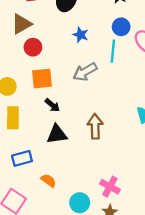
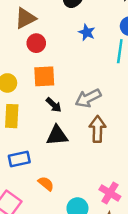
gray arrow: (85, 72) -> (88, 98), moved

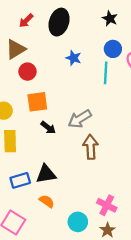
black triangle: (57, 135) -> (46, 174), moved

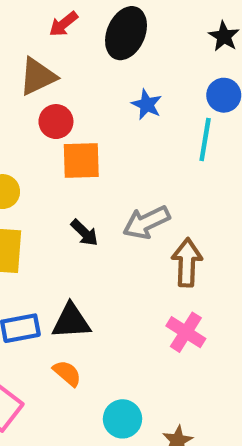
orange square: (37, 102) -> (81, 161), moved
brown arrow: (91, 147) -> (187, 262), moved
pink cross: (107, 205) -> (186, 332), moved

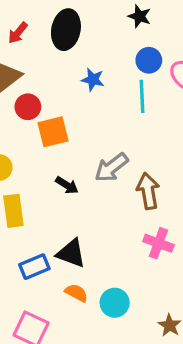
black triangle: (71, 321) -> (71, 253), turned 36
cyan circle: (123, 419) -> (115, 303), moved

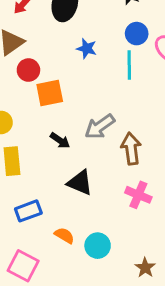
black triangle: (71, 253) -> (80, 183), moved

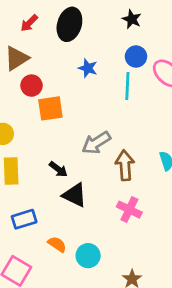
black arrow: (60, 140) -> (58, 169), moved

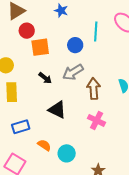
blue circle: (136, 57) -> (75, 45), moved
blue star: (88, 68) -> (61, 11), moved
black arrow: (58, 169) -> (45, 78), moved

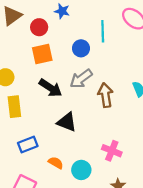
red circle: (27, 31) -> (39, 27), moved
black arrow: (45, 78) -> (51, 88), size x1.5
pink cross: (97, 120) -> (112, 151), moved

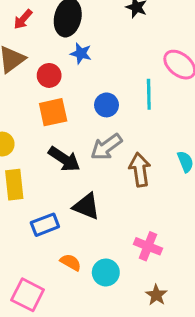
cyan line: (103, 31) -> (149, 94), moved
blue rectangle: (28, 145) -> (45, 225), moved

